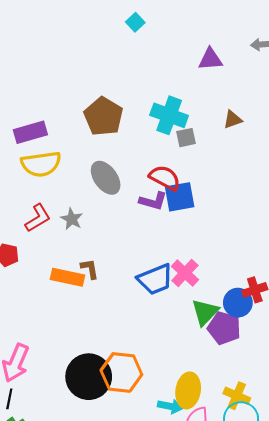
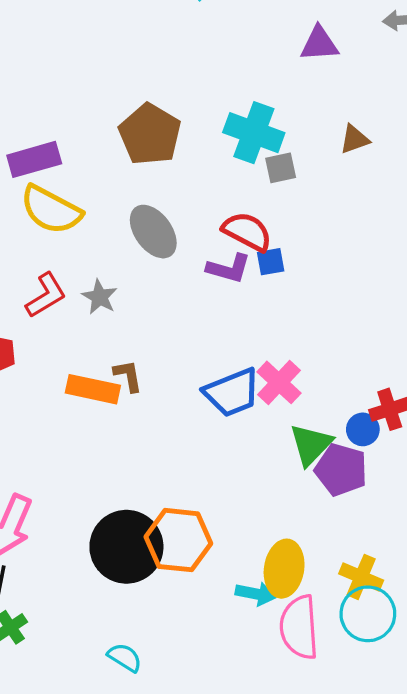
yellow semicircle: (41, 164) -> (51, 210), turned 36
blue square: (180, 197) -> (271, 262), size x0.6
blue circle: (238, 303) -> (363, 429), size x0.7

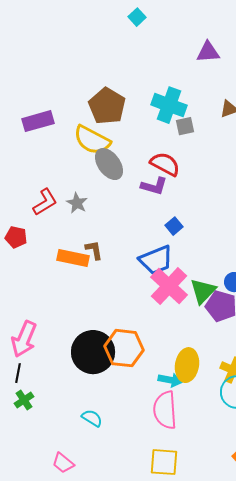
yellow semicircle: (51, 210) -> (92, 140), moved
blue square: (271, 262) -> (174, 226), moved, turned -30
pink cross: (279, 382) -> (169, 286), moved, size x1.4
pink semicircle: (299, 627) -> (165, 410), moved

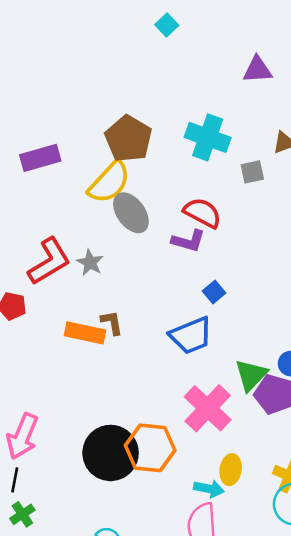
gray square: (185, 126) -> (252, 172), moved
yellow semicircle: (92, 140) -> (109, 182), turned -75
red L-shape: (45, 202) -> (49, 261), size x1.4
pink cross: (169, 286) -> (208, 408), moved
yellow ellipse: (187, 365) -> (231, 470), size x0.7

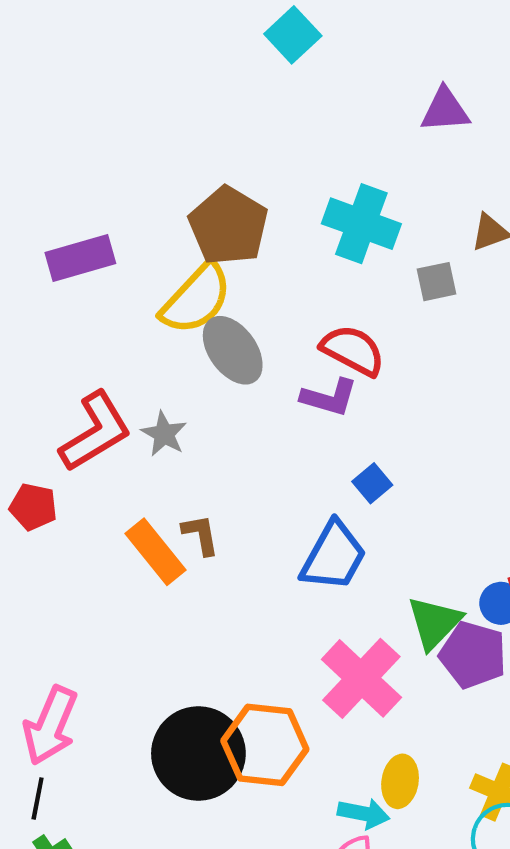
cyan square: (167, 25) -> (293, 35), size x1.4
orange rectangle: (85, 333) -> (155, 552), turned 39
blue trapezoid: (191, 335) -> (334, 556), turned -39

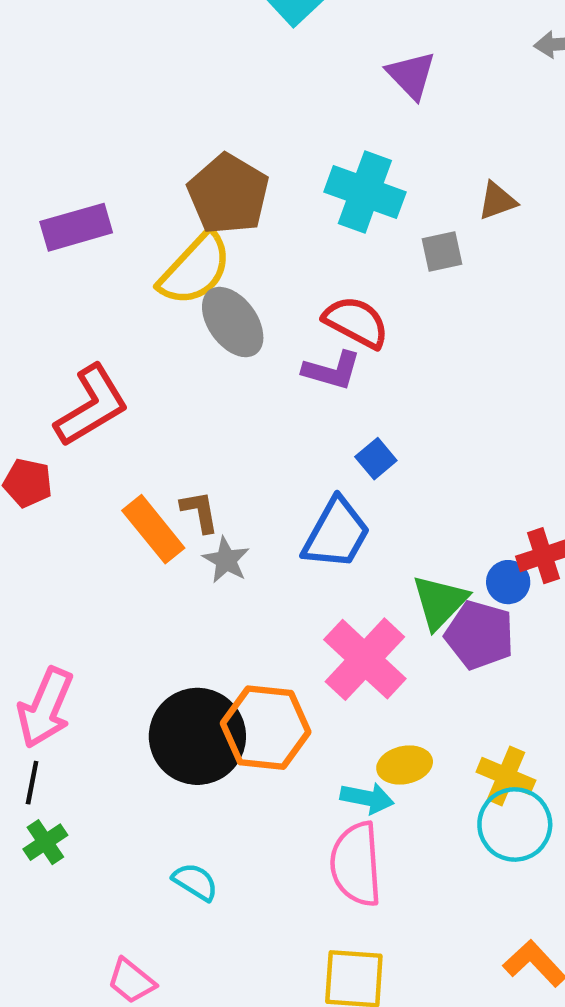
purple triangle: (445, 110) -> (411, 75), moved, turned 50
gray star: (164, 434) -> (226, 560), moved
yellow ellipse: (400, 781) -> (405, 765), turned 69

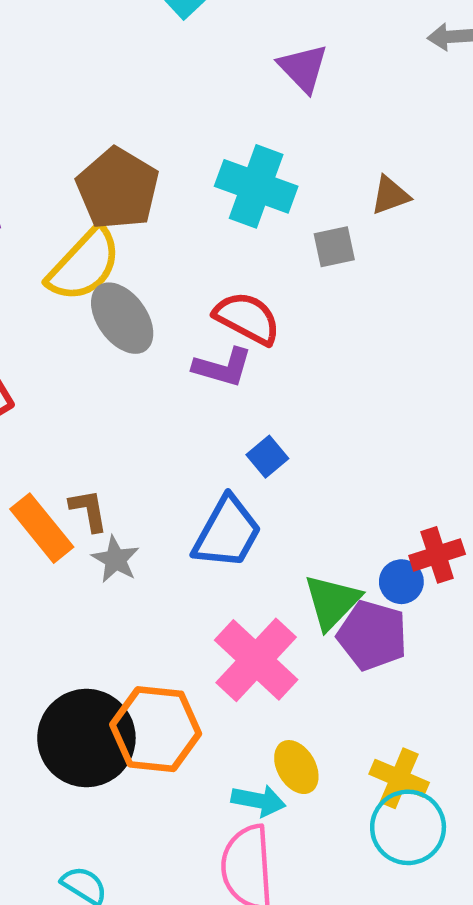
yellow ellipse: (405, 765) -> (296, 767), turned 72

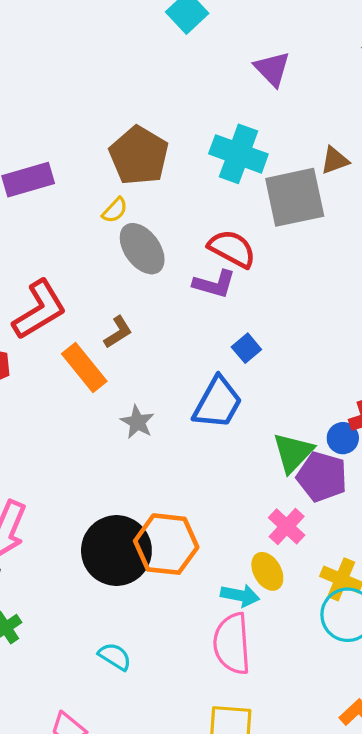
gray square: (334, 247) -> (295, 197), size x2.0
yellow semicircle: (84, 265) -> (115, 210), size x0.5
brown L-shape: (89, 510) -> (118, 332), moved, turned 68
orange rectangle: (42, 528) -> (84, 367), moved
pink cross: (256, 660) -> (287, 526), moved, size x0.6

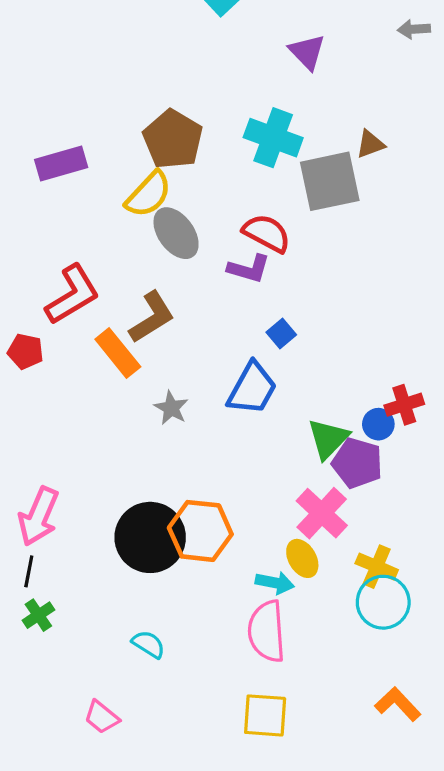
yellow semicircle: (115, 210) -> (149, 194), size x1.8
brown L-shape: (118, 332) -> (152, 317), size x1.6
pink cross: (287, 526) -> (322, 513), size x1.4

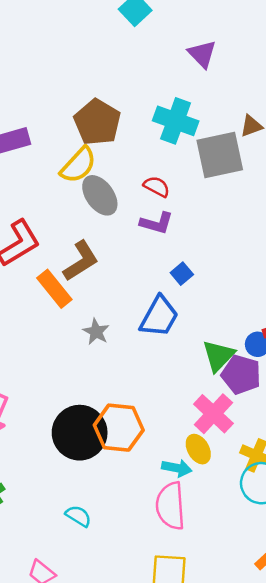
red semicircle: (267, 233) -> (157, 187), moved, size x0.7

